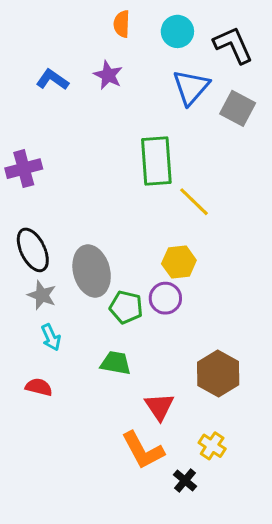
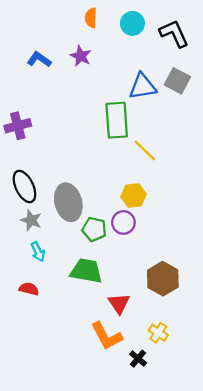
blue triangle: (191, 87) -> (143, 86), moved, turned 40
green trapezoid: (116, 363) -> (86, 271), size x1.4

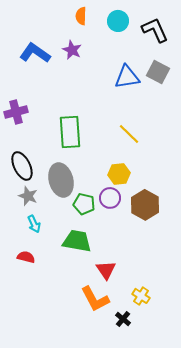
blue L-shape: (39, 59) -> (35, 53), size x1.4
green rectangle: (117, 120) -> (70, 132), moved
brown hexagon: (163, 279) -> (145, 205), moved

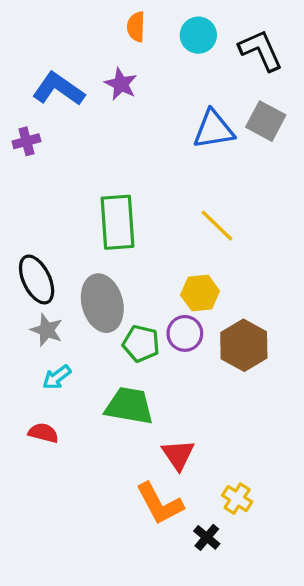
purple cross: (16, 112) -> (26, 141), moved, size x0.7
cyan arrow: (34, 224) -> (57, 377), turned 78

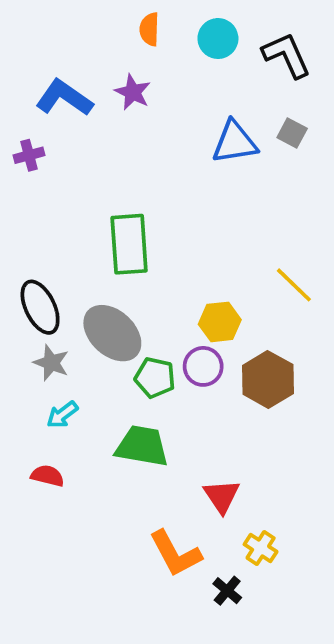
gray square: (266, 121) -> (292, 133), size x0.7
yellow line: (217, 226) -> (294, 285), moved
gray ellipse: (102, 303) -> (112, 333), turned -32
red triangle: (178, 455) -> (222, 496), moved

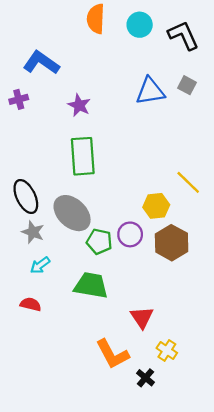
orange semicircle: (149, 29) -> (96, 19), size x1.4
purple star: (133, 92) -> (79, 105), moved
yellow hexagon: (220, 322) -> (156, 206), moved

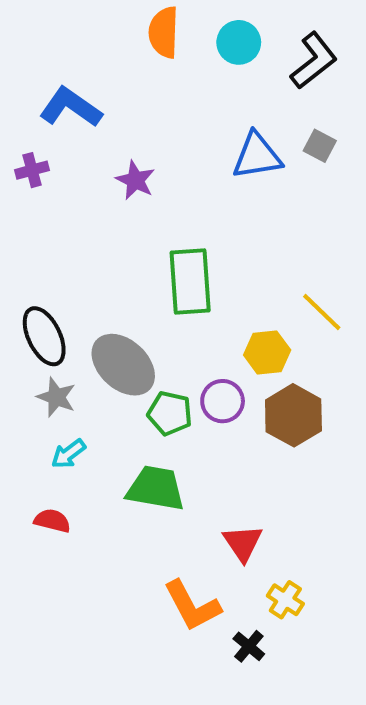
black L-shape: (183, 35) -> (314, 61), turned 76
green rectangle: (83, 156) -> (190, 282), moved

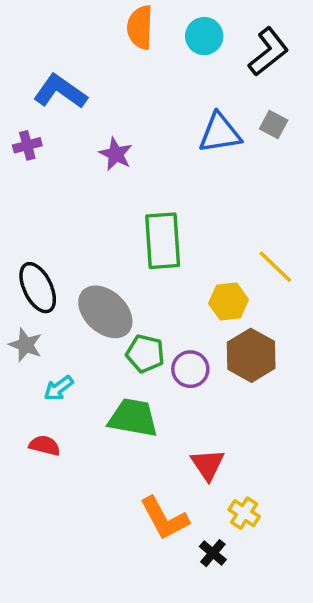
gray star: (56, 397) -> (26, 345), moved
purple circle: (223, 401) -> (190, 369), moved

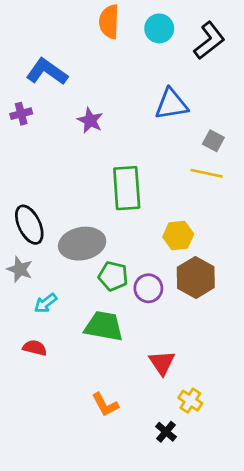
gray square: (274, 125) -> (213, 141), moved
yellow line: (275, 267) -> (207, 173), moved, turned -32
gray ellipse: (105, 312) -> (82, 244), turned -54
orange L-shape: (164, 518) -> (105, 405), moved, size x0.7

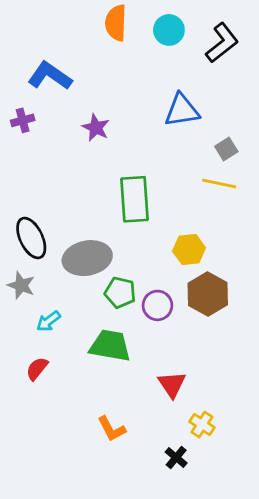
gray square: (213, 141) -> (226, 149), turned 30
red semicircle: (35, 348) -> (37, 369), turned -65

